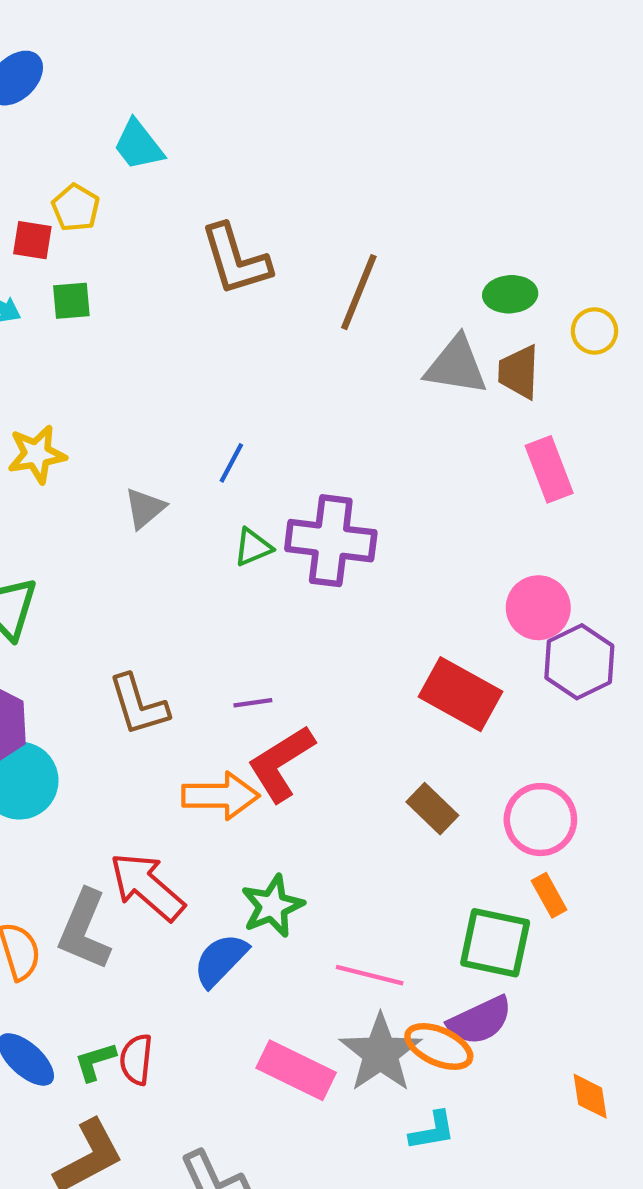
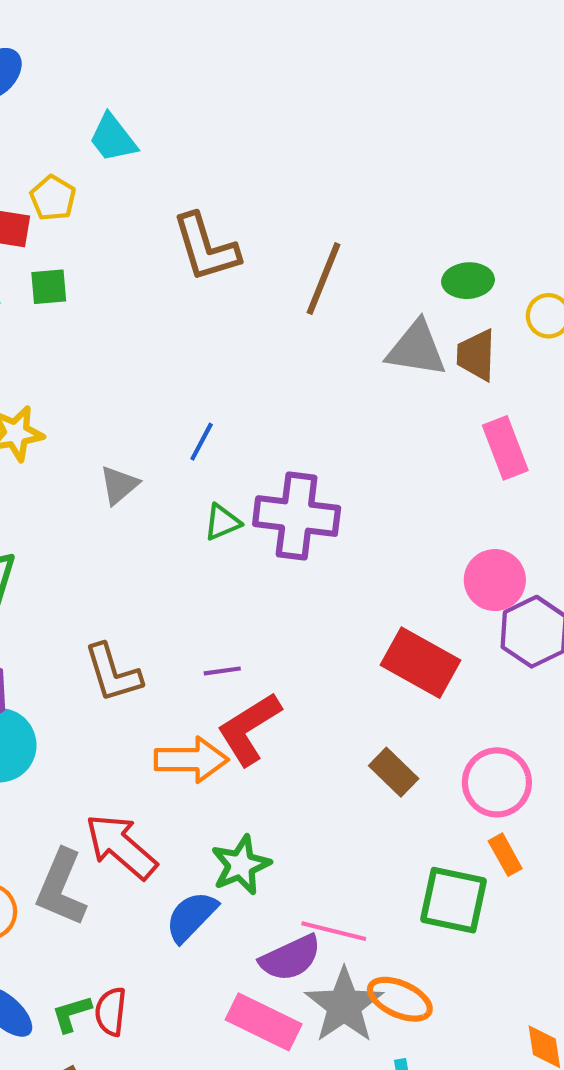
purple semicircle: (480, 1021) -> (290, 958), moved

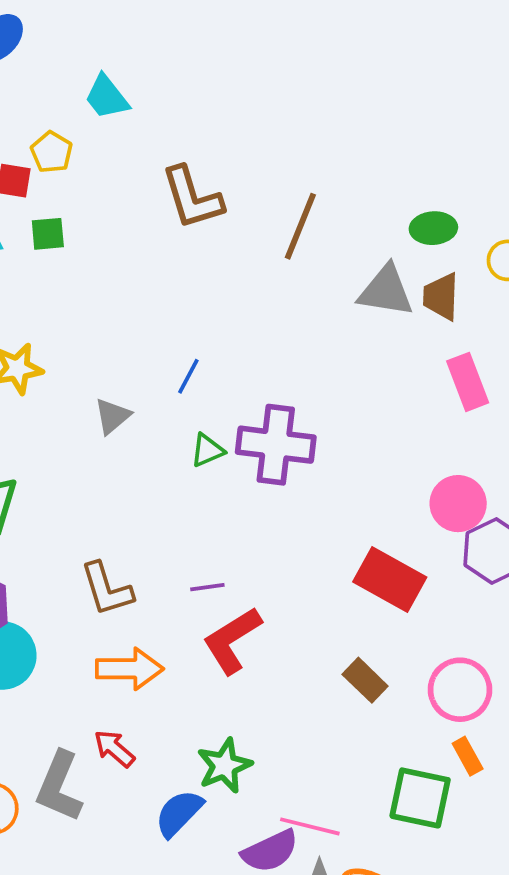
orange arrow: (191, 760) -> (129, 669), moved
red arrow: (121, 846) -> (114, 749), size x0.6

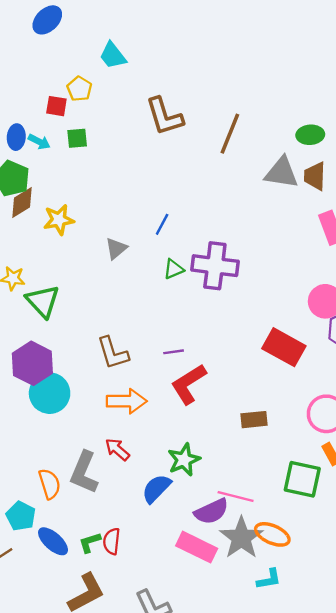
brown rectangle: (365, 680) -> (254, 420), moved, turned -50

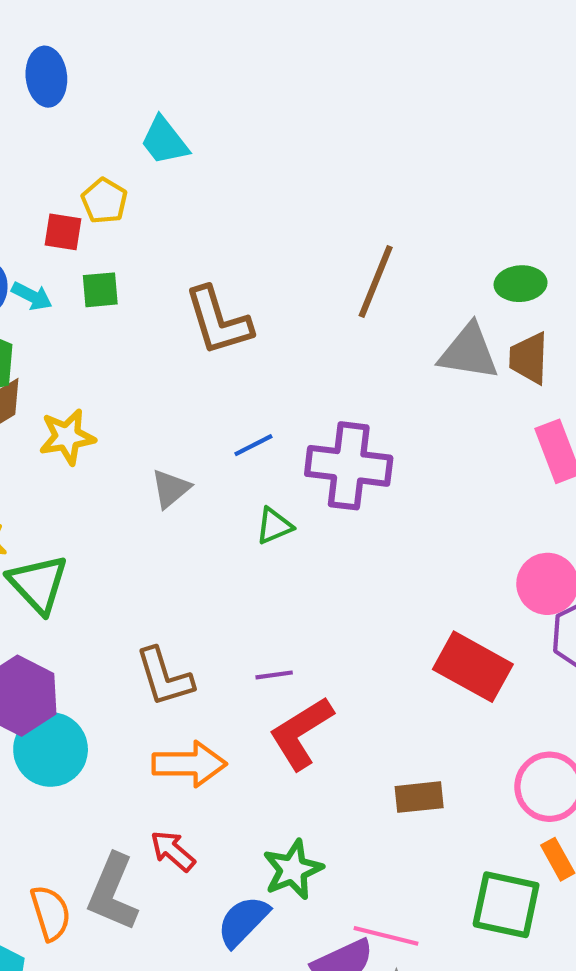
blue ellipse: (47, 20) -> (46, 77), turned -52
brown L-shape: (164, 116) -> (218, 321), moved
blue line: (162, 224) -> (253, 445), turned 35
purple cross: (215, 266) -> (349, 466), moved

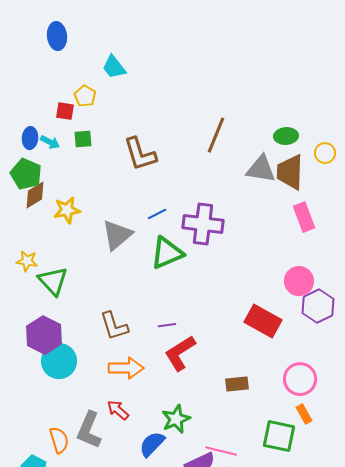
brown trapezoid: (529, 358) -> (290, 172), size x1.4
gray triangle: (171, 489) -> (117, 235), size x1.6
green triangle: (274, 526) -> (167, 253), size x1.8

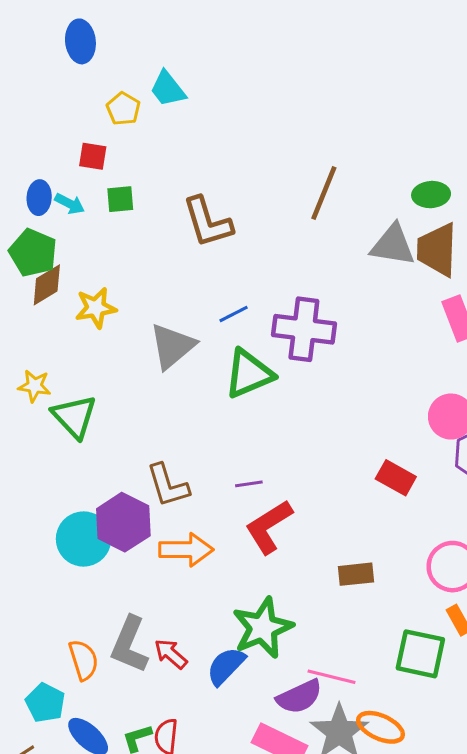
yellow pentagon: (85, 96) -> (123, 109), moved
red rectangle: (263, 321) -> (396, 478), size x0.7
purple hexagon: (44, 335) -> (123, 522), moved
red arrow: (118, 410) -> (171, 654), moved
green star: (176, 419) -> (263, 628), size x1.4

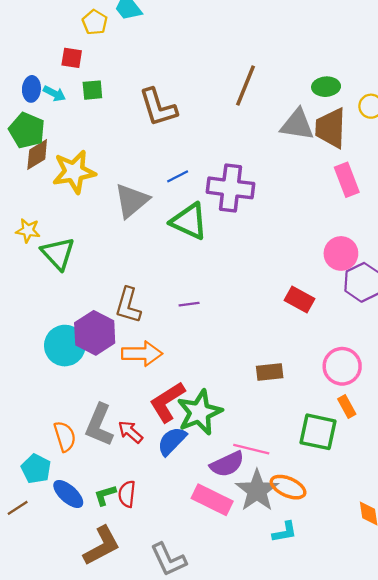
yellow star: (96, 308) -> (74, 172), size x1.4
green triangle: (249, 374) -> (189, 221), turned 48
brown L-shape: (168, 485) -> (128, 305), turned 33
red L-shape: (269, 527) -> (167, 402), moved

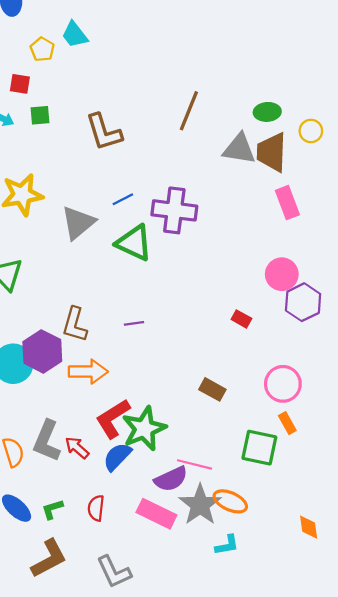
red rectangle: (300, 300) -> (241, 319), size x0.7
brown rectangle: (270, 372) -> (212, 389), turned 35
red semicircle: (127, 494) -> (96, 508), moved

